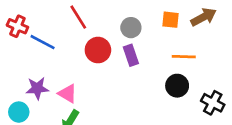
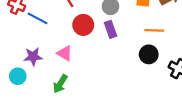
pink triangle: (68, 94) -> (65, 53), moved

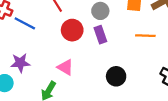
pink triangle: (65, 53) -> (65, 67), moved
black circle: (149, 54) -> (116, 76), moved

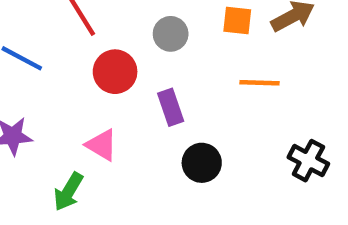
purple rectangle: (100, 35) -> (171, 107), moved

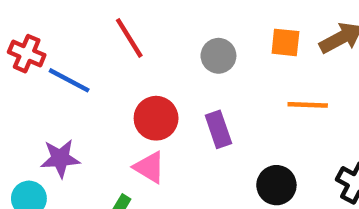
red circle: (115, 72) -> (156, 118), moved
black circle: (202, 163) -> (276, 185), moved

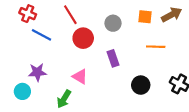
red cross: (27, 54) -> (28, 14), moved
red circle: (156, 118) -> (83, 38), moved

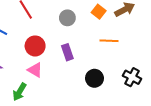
orange square: (145, 17) -> (99, 12), turned 32
red circle: (83, 38) -> (35, 46), moved

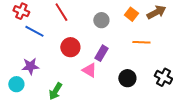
purple rectangle: (67, 52) -> (101, 53), turned 49
pink triangle: (35, 70) -> (89, 70), moved

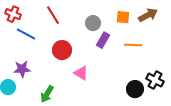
orange square: (131, 14) -> (123, 17), turned -32
purple rectangle: (101, 53) -> (103, 40), moved
black circle: (127, 78) -> (135, 89), moved

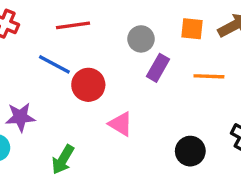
red line: (53, 15) -> (73, 25), turned -66
blue line: (26, 34) -> (54, 64), moved
black circle: (135, 89) -> (190, 151), moved

